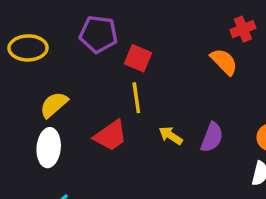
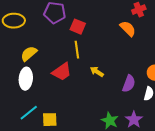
purple semicircle: (212, 137) -> (129, 84), moved

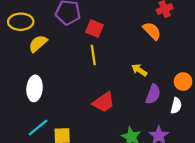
yellow semicircle: (29, 54) -> (38, 44), moved
red trapezoid: (62, 72) -> (104, 102), moved
yellow arrow: (97, 72) -> (139, 70), moved

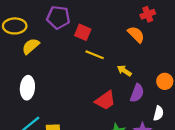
yellow line: (93, 55) -> (95, 55), moved, turned -60
red trapezoid: (104, 102) -> (105, 100), moved
white semicircle: (176, 106) -> (158, 113), moved

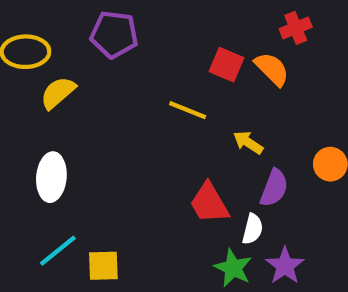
red square: (83, 32) -> (227, 65), moved
red trapezoid: (105, 100) -> (209, 203), turned 95
white semicircle: (158, 113) -> (252, 229), moved

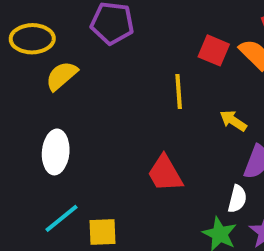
yellow line: (188, 110) -> (179, 91), turned 64
red trapezoid: (209, 203) -> (165, 173), moved

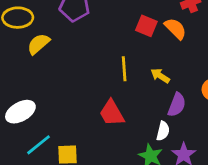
yellow line: (179, 91) -> (124, 69), moved
white ellipse: (56, 152) -> (20, 112), moved, turned 56

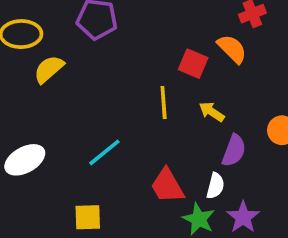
red square: (146, 26) -> (193, 64), moved
red trapezoid: (112, 113) -> (167, 186), moved
cyan line: (38, 145) -> (104, 152), moved

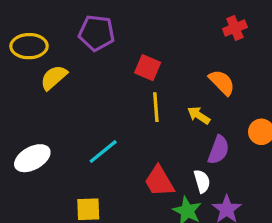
orange semicircle: (232, 49) -> (222, 82), moved
red square: (193, 64) -> (148, 68), moved
white semicircle: (215, 186) -> (202, 181), turned -30

